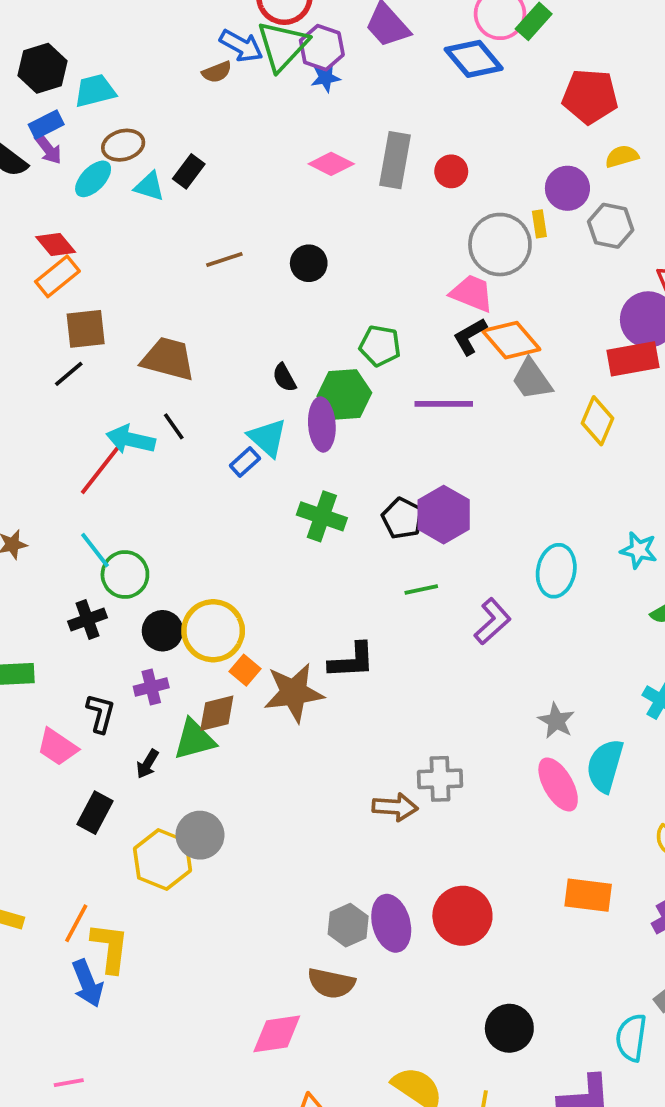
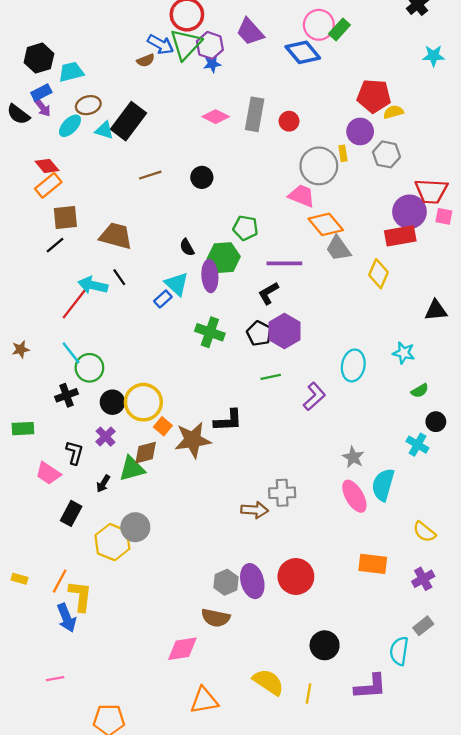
red pentagon: (590, 96) -> (374, 96), moved
black rectangle: (189, 171) -> (128, 121), size x1.8
black L-shape: (470, 336) -> (268, 293), moved
purple cross: (151, 687) -> (106, 437), turned -30

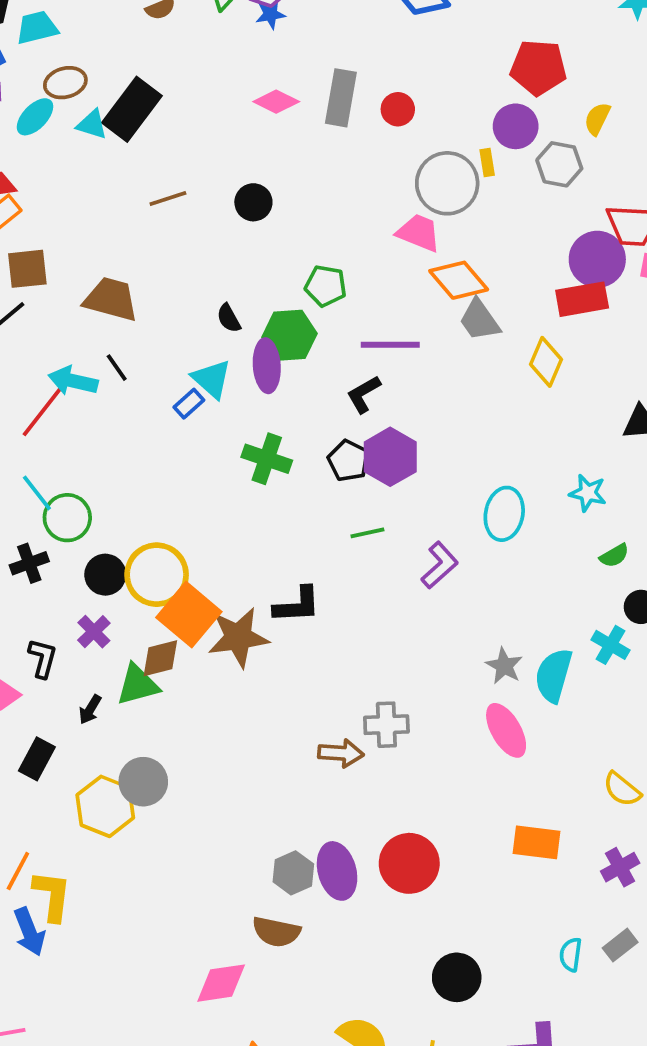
yellow semicircle: (393, 112) -> (597, 119), moved, turned -48
orange square: (163, 426) -> (189, 615), size x2.0
cyan semicircle: (383, 485) -> (554, 675), moved
cyan semicircle: (399, 651) -> (571, 955), moved, size x0.7

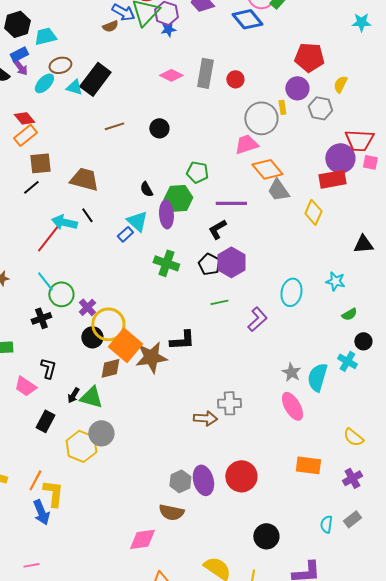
pink trapezoid: (419, 233) -> (246, 144), turned -40
black circle: (105, 575) -> (92, 337), moved
purple cross: (94, 632) -> (87, 307), moved
green triangle: (138, 685) -> (91, 397), moved, turned 30

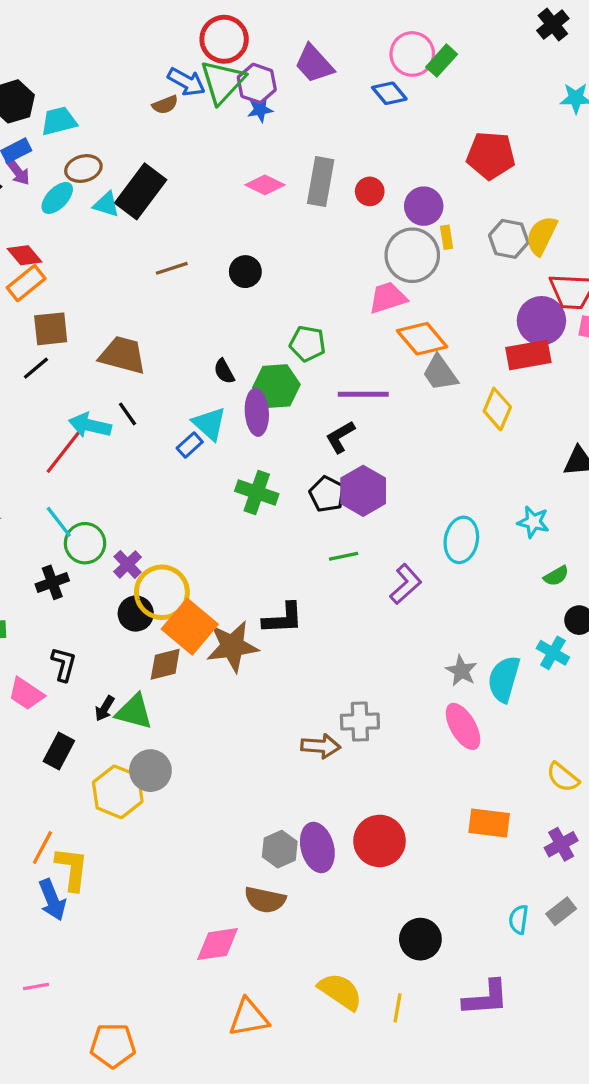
blue diamond: (247, 19) -> (389, 93), size x0.7
yellow semicircle: (340, 84) -> (541, 236), moved, size x1.4
purple circle: (297, 88) -> (424, 206), moved

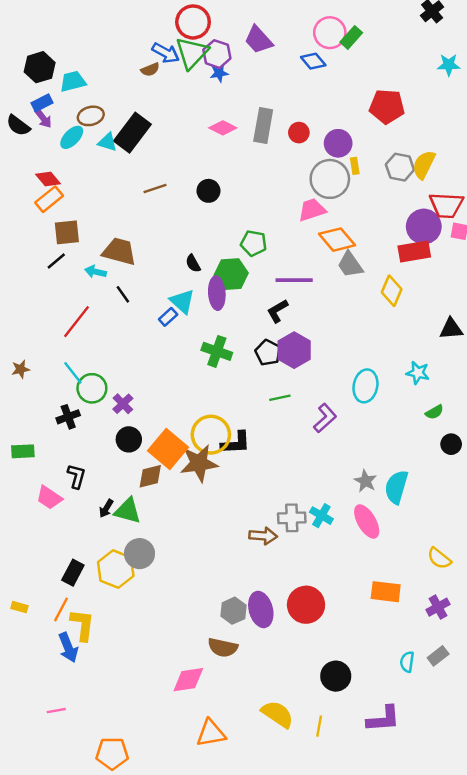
cyan arrow: (90, 425) -> (96, 272), moved, size x0.7
yellow circle: (162, 592) -> (211, 435), moved
cyan cross: (553, 653) -> (321, 516), moved
black rectangle: (59, 751) -> (73, 573), moved

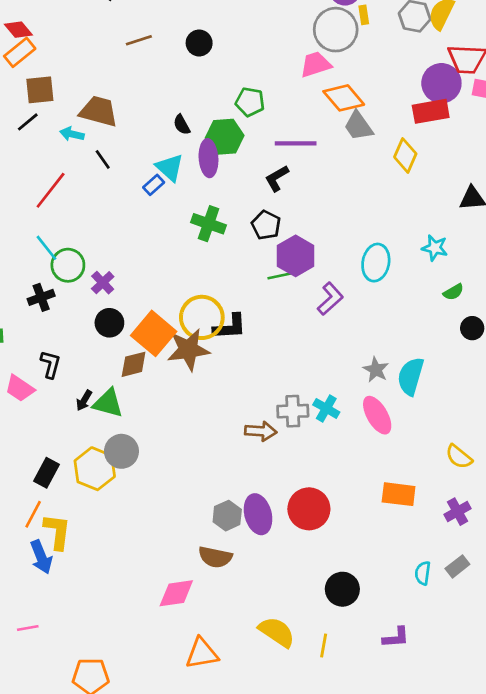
purple hexagon: (294, 350) -> (296, 256), moved
purple L-shape: (383, 719) -> (396, 637), size x0.7

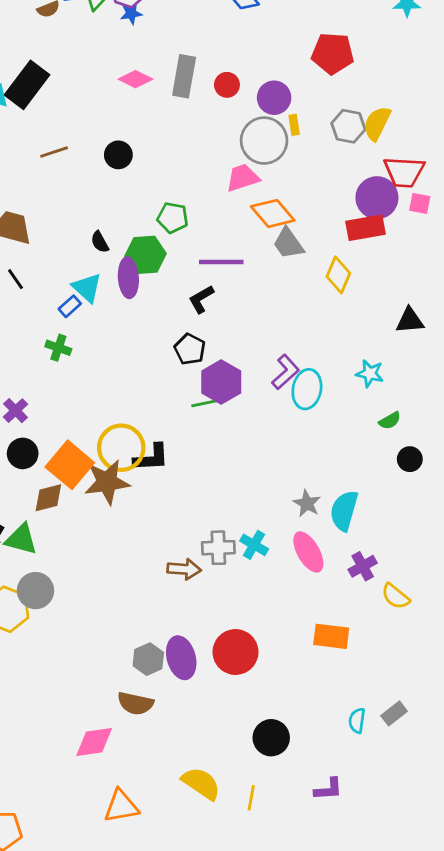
green cross: (208, 224) -> (58, 348), moved, size x0.7
purple L-shape: (330, 299) -> (286, 372), moved
purple cross: (457, 512) -> (363, 566), moved

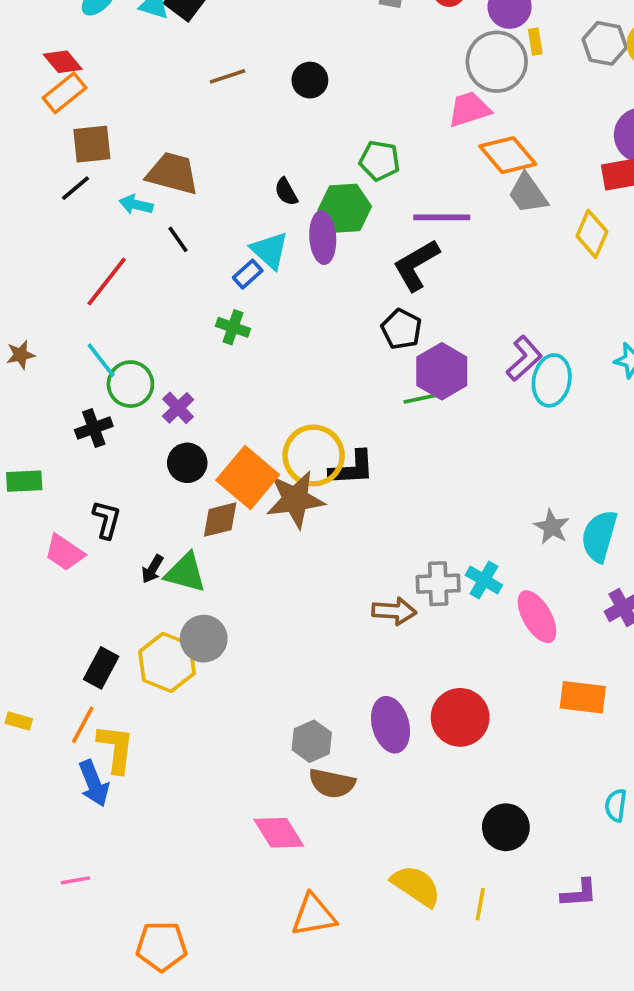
black L-shape: (201, 299) -> (416, 265), size x1.4
pink ellipse: (308, 552) -> (537, 617), moved
gray hexagon: (148, 659) -> (312, 741), moved
pink diamond: (94, 742) -> (279, 833), turned 66

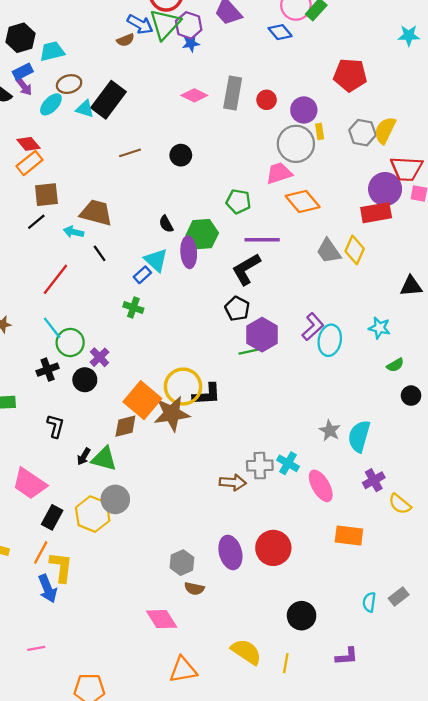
green pentagon: (380, 161) -> (238, 201), moved
gray trapezoid: (528, 194) -> (329, 251), moved
black circle: (187, 463) -> (85, 380), moved
pink trapezoid: (65, 553) -> (30, 484), moved, size x1.4
brown semicircle: (332, 783) -> (194, 589), size x0.7

